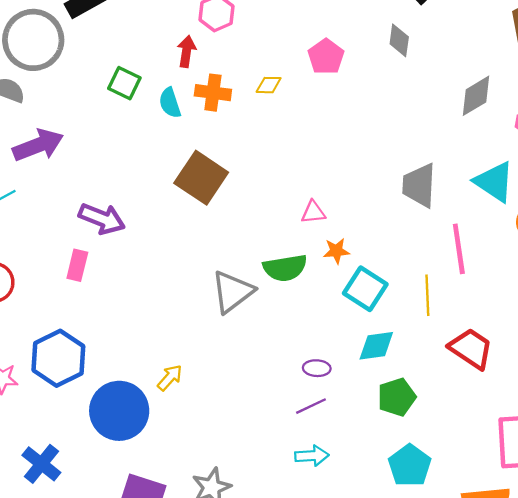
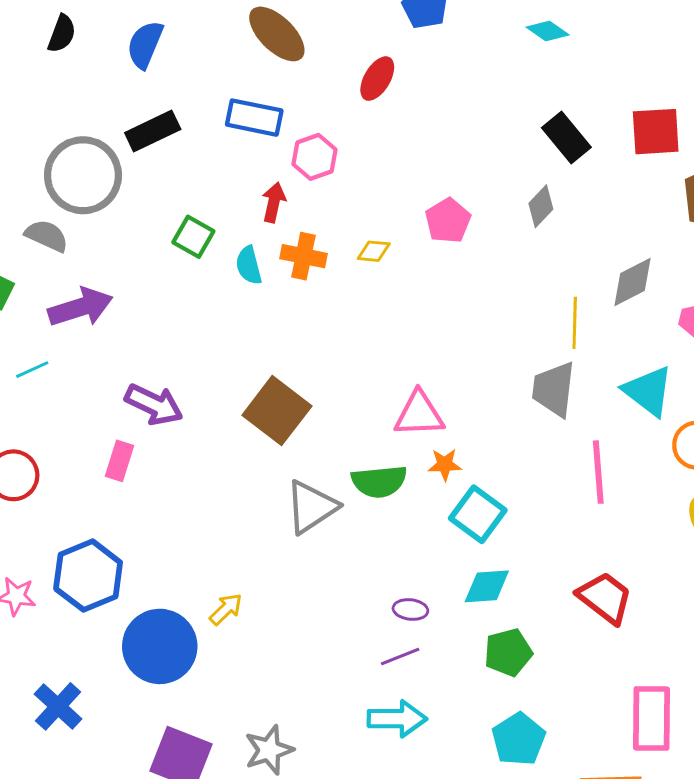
gray diamond: (399, 40) -> (541, 206), turned 32
brown square: (201, 178) -> (277, 411), moved
pink triangle: (313, 212) -> (419, 414), size x1.6
yellow line: (427, 295) -> (575, 323), moved
cyan arrow: (312, 456) -> (397, 719), size x1.4

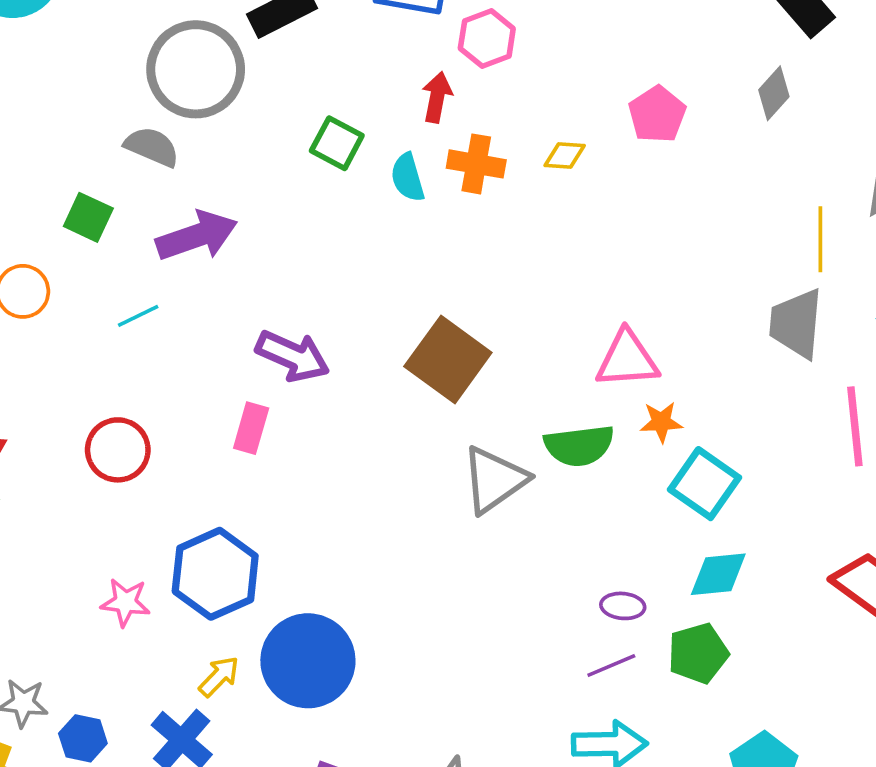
yellow arrow: (226, 609) -> (219, 677), moved
green pentagon: (508, 652) -> (698, 653), moved

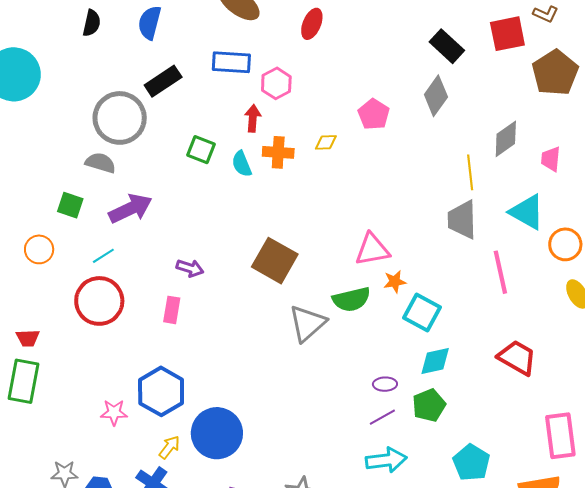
gray diamond: (774, 93) -> (436, 96), size x1.4
purple arrow: (293, 356) -> (190, 268), size x0.7
red circle: (118, 450) -> (99, 301), moved, size x1.4

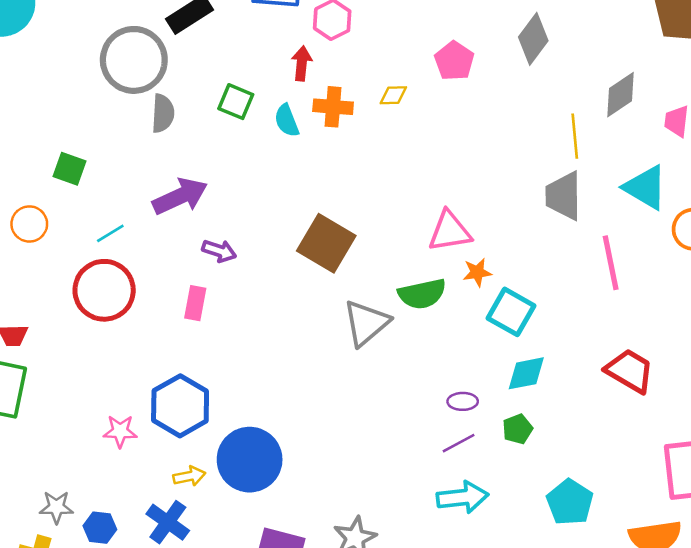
gray semicircle: (100, 163) -> (163, 113), moved, turned 76
purple arrow: (130, 209) -> (180, 196), moved
green pentagon: (429, 405) -> (518, 429), size x0.7
yellow arrow: (169, 447) -> (189, 476), turned 40

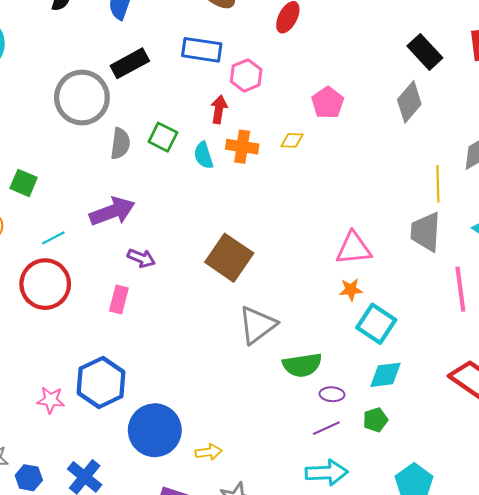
pink pentagon: (454, 61) -> (328, 103), moved
gray semicircle: (163, 113) -> (120, 144), moved
pink triangle: (450, 231) -> (354, 248), moved
green semicircle: (422, 294) -> (302, 365), moved
yellow arrow: (189, 476) -> (209, 452), moved

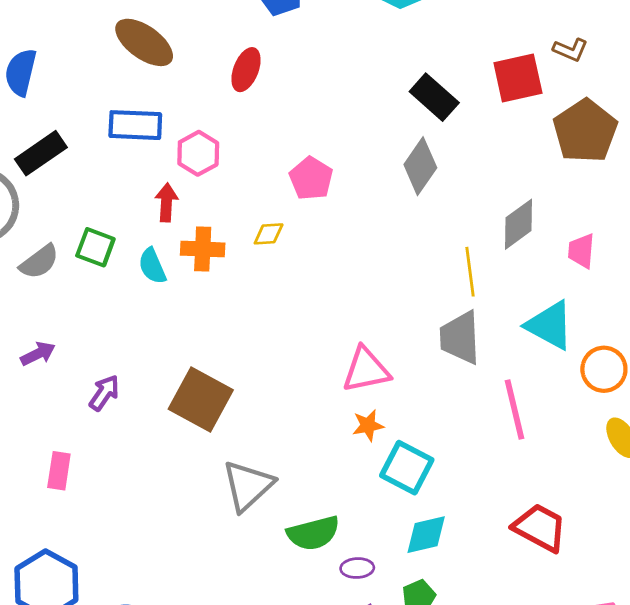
gray semicircle: (120, 144) -> (39, 262), turned 52
purple arrow: (112, 211) -> (38, 354), size x0.6
purple arrow: (141, 258) -> (104, 393), moved, turned -72

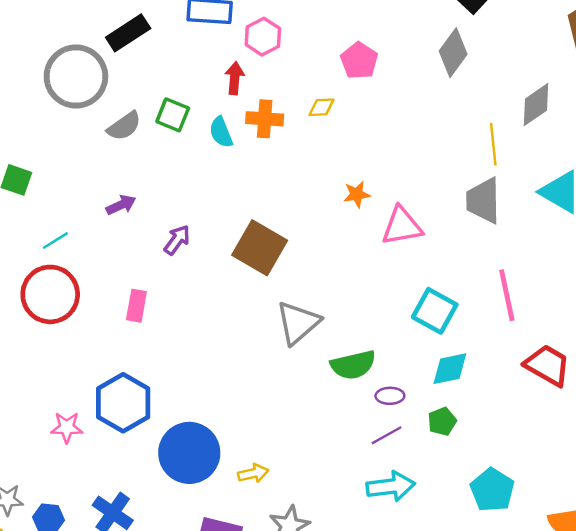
pink line: (515, 409) -> (507, 295), moved
orange star: (368, 425) -> (357, 194), moved

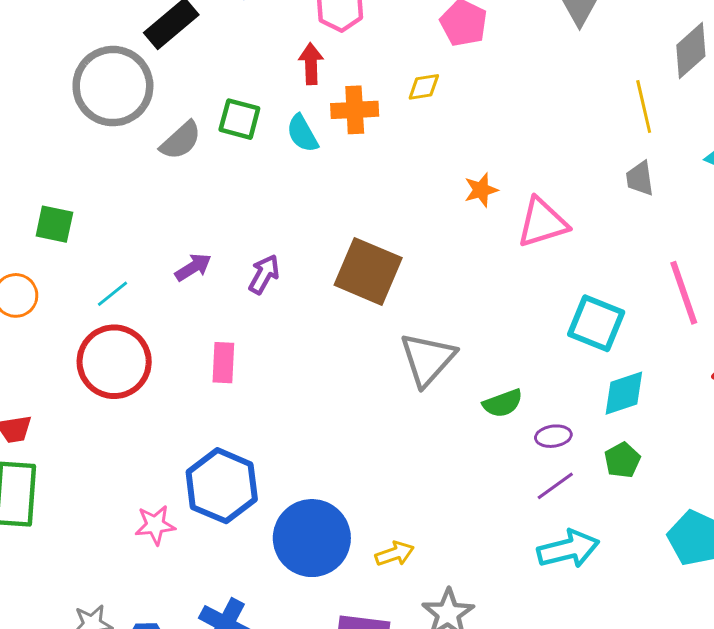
gray trapezoid: (483, 201) -> (640, 178), size x0.6
purple arrow: (121, 205) -> (193, 267), moved
green semicircle: (353, 365) -> (503, 403), size x0.7

